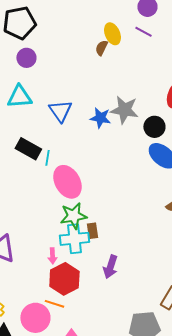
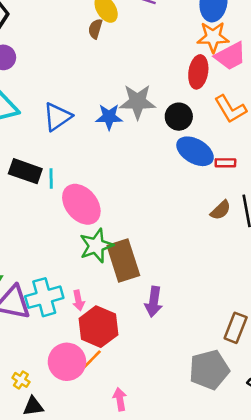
blue triangle: (60, 111) -> (57, 117), turned 40
brown rectangle: (92, 231) -> (123, 260), size x2.0
cyan cross: (74, 239) -> (44, 297), moved
orange line: (54, 304) -> (91, 360), turned -54
pink circle: (35, 318) -> (67, 362), moved

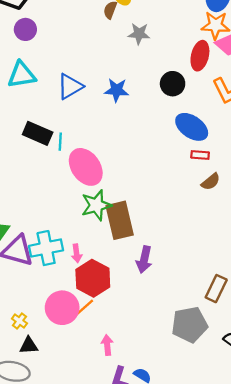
gray star: (137, 102) -> (139, 34), moved, size x0.7
black circle: (179, 117) -> (173, 84), moved
red rectangle: (225, 163) -> (200, 155), moved

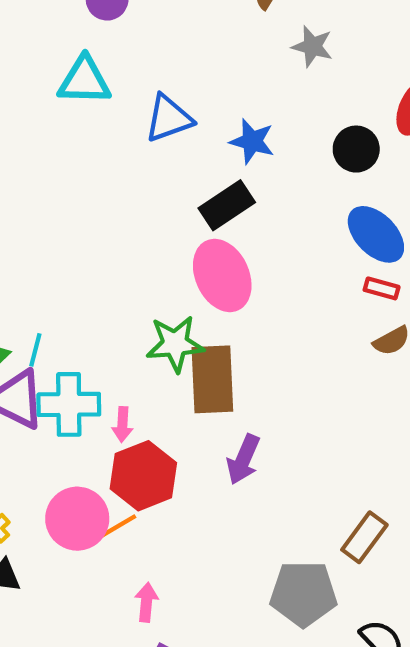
black rectangle: (38, 133) -> (227, 205), moved, turned -68
cyan line: (60, 142) -> (35, 350), moved
pink ellipse: (86, 167) -> (222, 275), moved

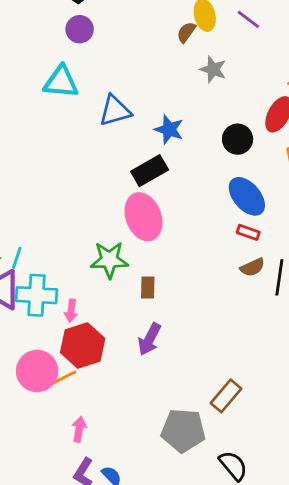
brown rectangle: (212, 379) -> (148, 287), moved, size x0.5

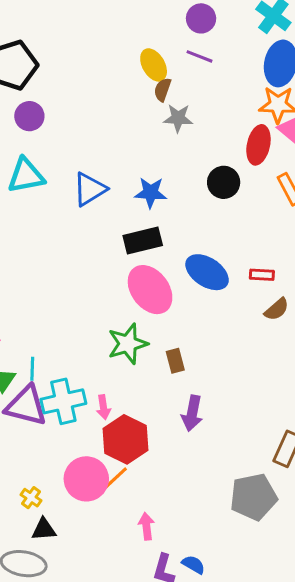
brown semicircle: (186, 32) -> (163, 90), moved
black rectangle: (150, 171) -> (143, 240), turned 32
blue ellipse: (247, 196) -> (207, 272), moved

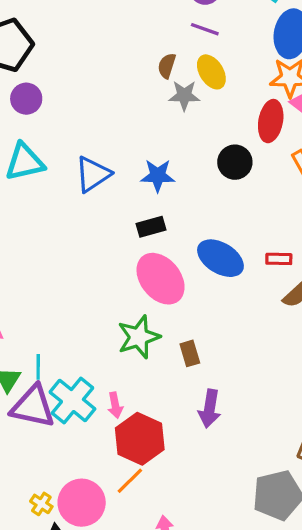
yellow ellipse: (154, 65) -> (211, 72), moved
black rectangle: (143, 240) -> (151, 227), size x0.7
cyan cross: (63, 401) -> (72, 401), turned -36
pink circle: (86, 479) -> (82, 503), moved

